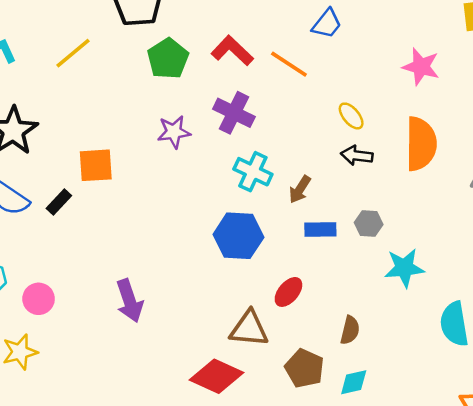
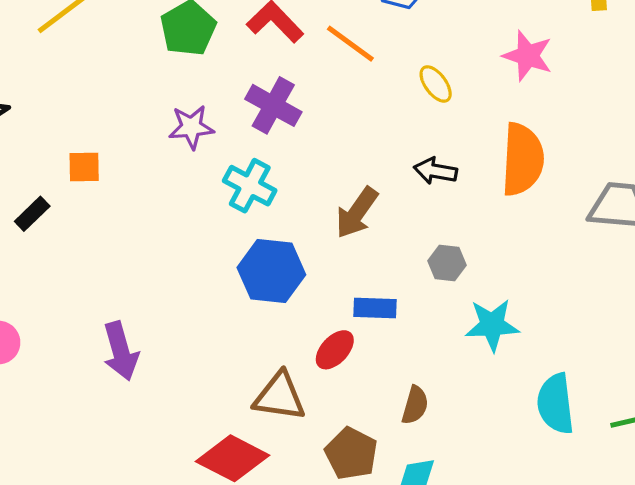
yellow ellipse: (351, 116) -> (436, 84), moved
orange square: (96, 165) -> (84, 167), size x0.7
cyan cross: (253, 172) -> (250, 186), moved
brown arrow: (300, 189) -> (357, 213), size x1.4
blue rectangle: (320, 229) -> (375, 308), moved

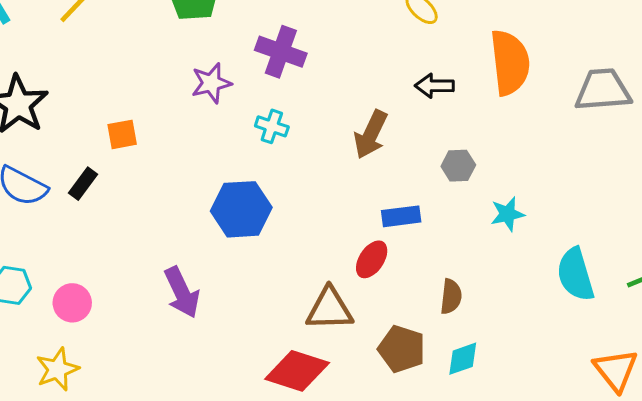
cyan cross: (250, 186) -> (272, 126), size x0.7
blue hexagon: (271, 271) -> (241, 209), moved
cyan star: (492, 325) -> (507, 214), size x0.7

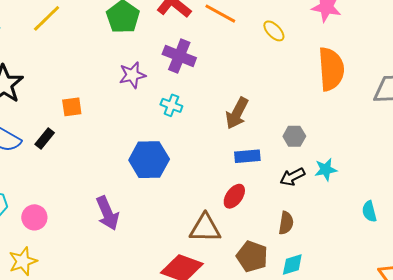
black arrow: (434, 86) -> (292, 177), moved, turned -30
blue rectangle: (401, 216) -> (247, 156), moved
cyan semicircle: (575, 274) -> (369, 211), size x0.6

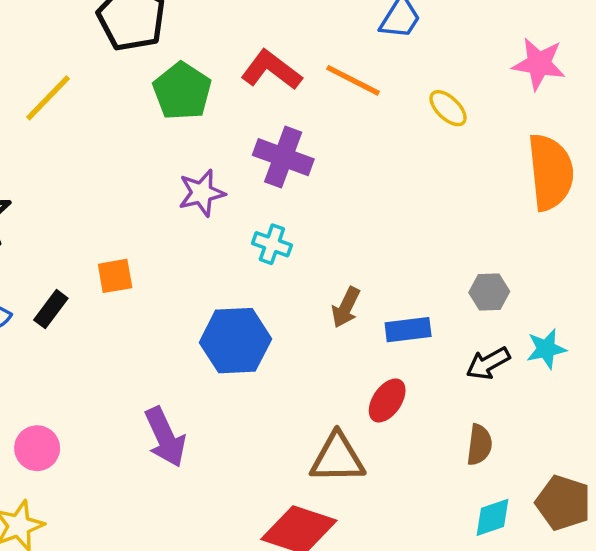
orange square: (72, 107) -> (115, 276), moved
brown arrow: (237, 113) -> (346, 307), moved, size x0.7
brown pentagon: (252, 256) -> (563, 503), moved

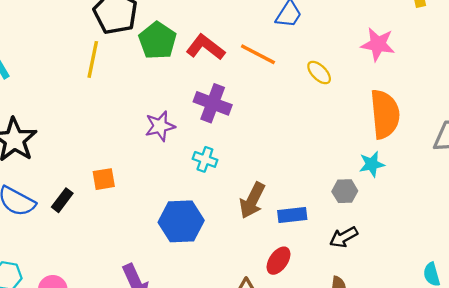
green pentagon: (182, 91) -> (157, 41), moved
yellow line: (48, 98) -> (93, 59), moved, turned -33
brown arrow: (346, 307) -> (252, 200), size x1.4
cyan star: (546, 349) -> (372, 164), moved

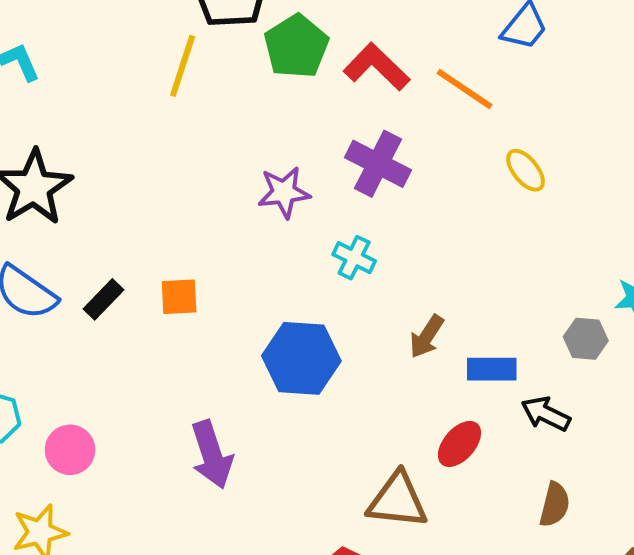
yellow ellipse: (319, 73) -> (526, 170), moved
orange square: (104, 179) -> (179, 297), moved
brown arrow: (252, 200) -> (427, 337), size x0.7
black arrow: (344, 237) -> (546, 414), moved, turned 48

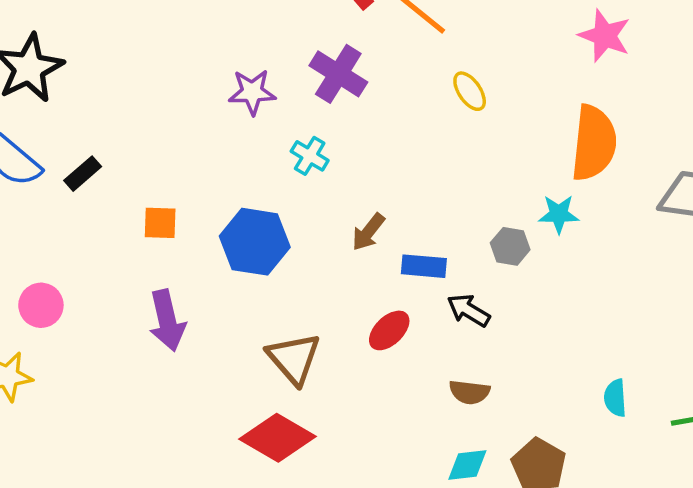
orange square: (179, 297) -> (160, 223), moved
brown triangle: (397, 500) -> (294, 359), moved, turned 38
brown semicircle: (555, 505) -> (469, 392), turned 78

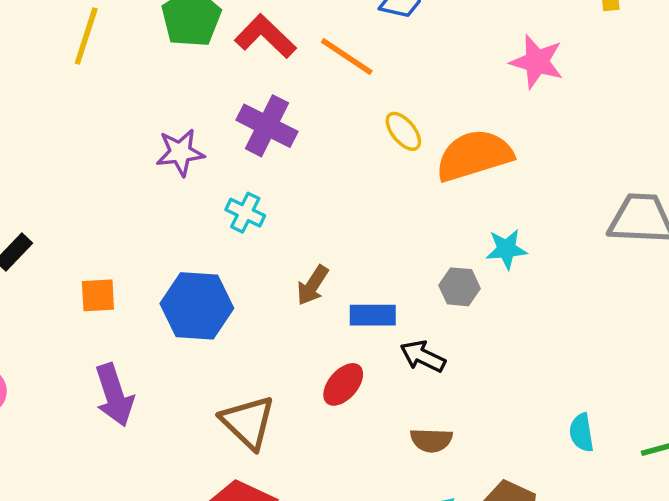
orange semicircle: (594, 143) -> (474, 155), moved, turned -108

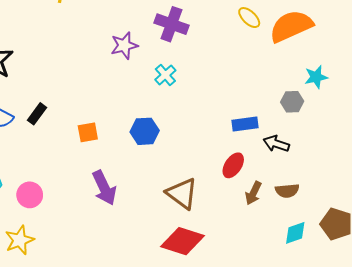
cyan cross: (245, 213) -> (165, 75), turned 30
brown arrow: (313, 285) -> (253, 193), moved
blue hexagon: (197, 306) -> (145, 131), size x0.7

